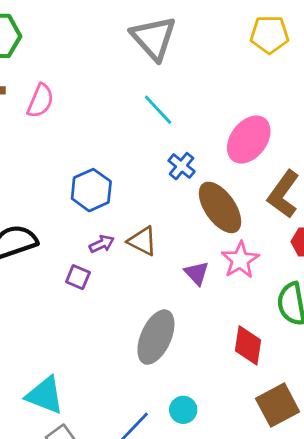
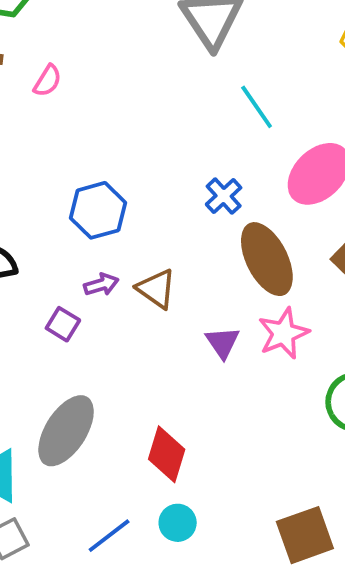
pink semicircle: (40, 101) -> (48, 81), size x0.7
cyan line: (158, 110) -> (257, 107), moved
gray ellipse: (156, 337) -> (66, 431), moved
red diamond: (248, 345) -> (167, 454), moved

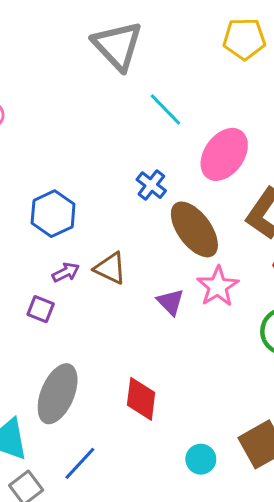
cyan circle: (178, 523) -> (201, 459), moved
blue line: (109, 536) -> (80, 463), moved

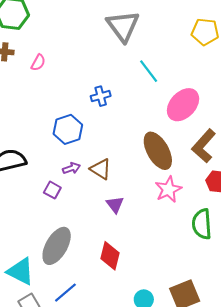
blue cross: (151, 185) -> (101, 96), moved, turned 30
purple triangle: (170, 302) -> (115, 205), moved

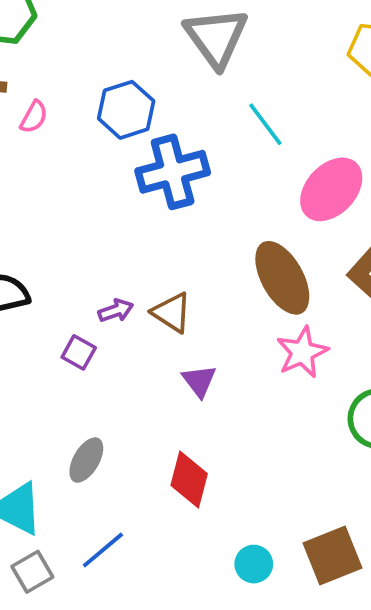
pink semicircle: (38, 62) -> (34, 117), moved
blue cross: (101, 96) -> (173, 172), size x1.8
blue hexagon: (68, 129) -> (126, 110), moved
gray ellipse: (57, 246) -> (86, 460), size x0.6

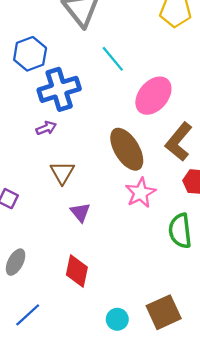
purple arrow: (116, 311) -> (46, 128), moved
brown triangle: (172, 312) -> (62, 173), turned 30

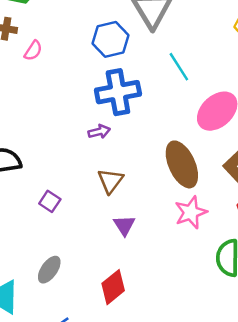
blue hexagon: (30, 54) -> (111, 39), moved
red diamond: (77, 271) -> (113, 287), turned 32

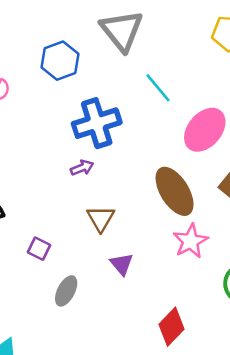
blue hexagon: (111, 39) -> (60, 61), moved
gray ellipse: (49, 270) -> (66, 291), moved
red diamond: (113, 287) -> (171, 327), moved

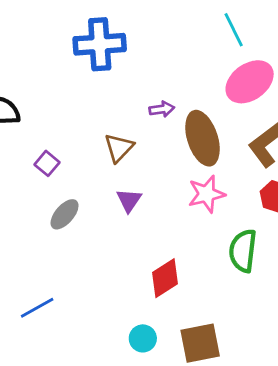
cyan line: (158, 88) -> (234, 30), moved
blue cross: (97, 123) -> (100, 44), moved
purple arrow: (82, 168) -> (162, 109), moved

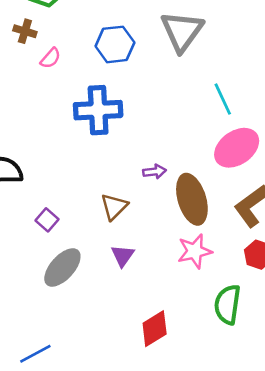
gray ellipse: (65, 214) -> (62, 267), size x1.4

